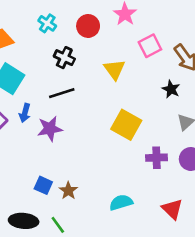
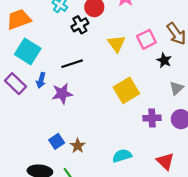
pink square: (150, 46) -> (146, 39), moved
black cross: (64, 58) -> (80, 25), moved, turned 35
yellow square: (126, 125) -> (126, 90), turned 30
blue square: (43, 185) -> (57, 141), turned 32

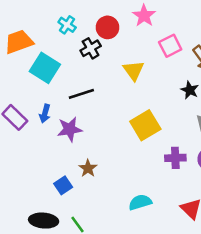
pink square: (146, 39) -> (170, 46), moved
cyan square: (28, 51) -> (45, 68), moved
brown star: (78, 146) -> (88, 168), moved

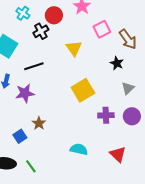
cyan semicircle: (140, 202) -> (79, 149), turned 30

